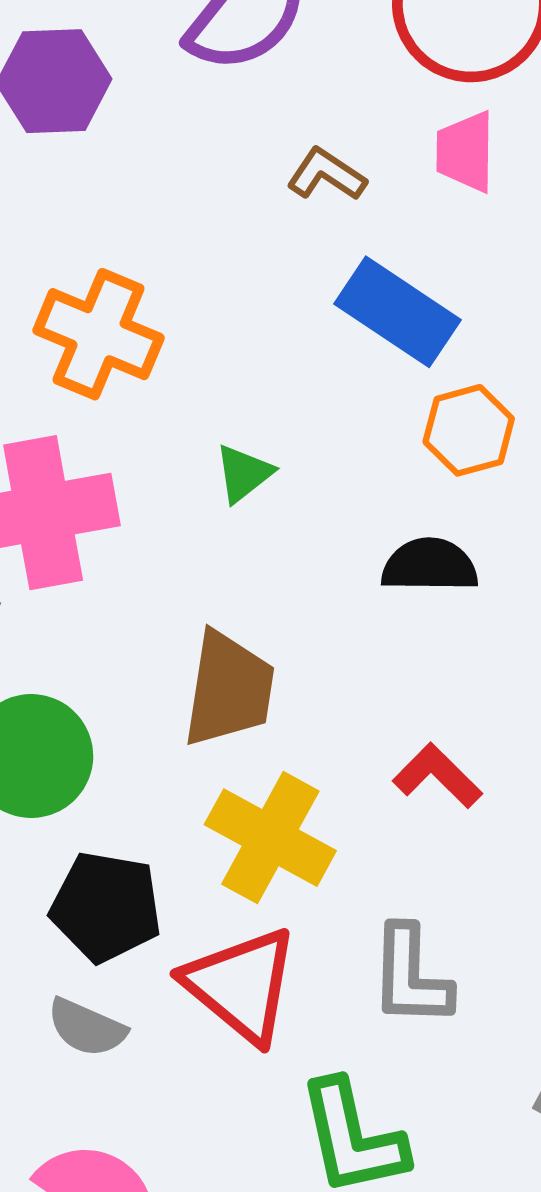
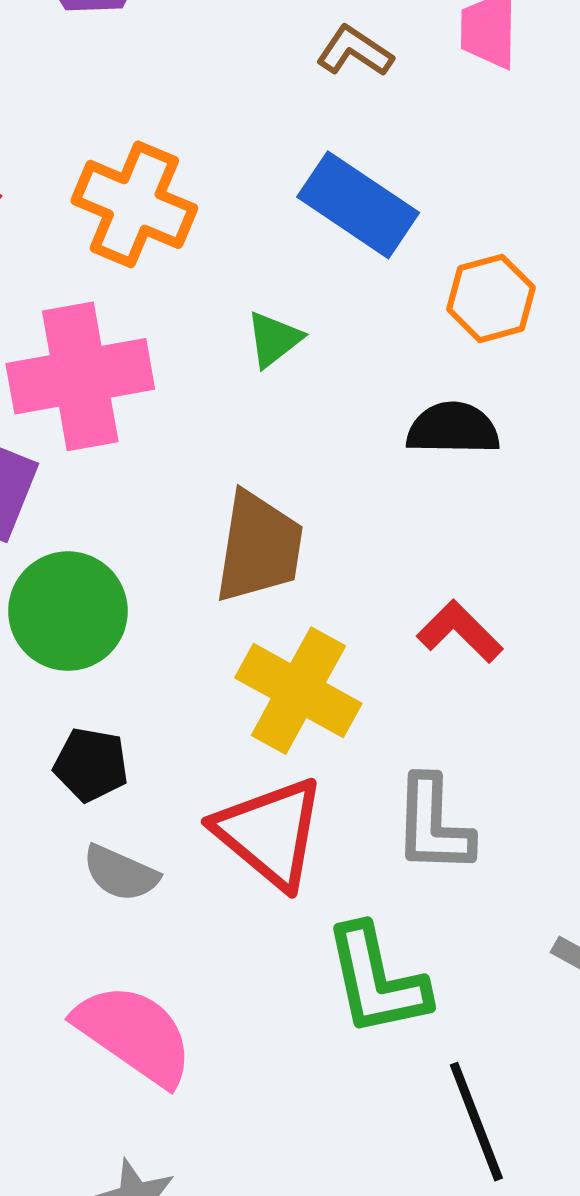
blue rectangle: (398, 312) -> (358, 205), moved
black pentagon: (106, 907) -> (91, 765), moved, size x0.7

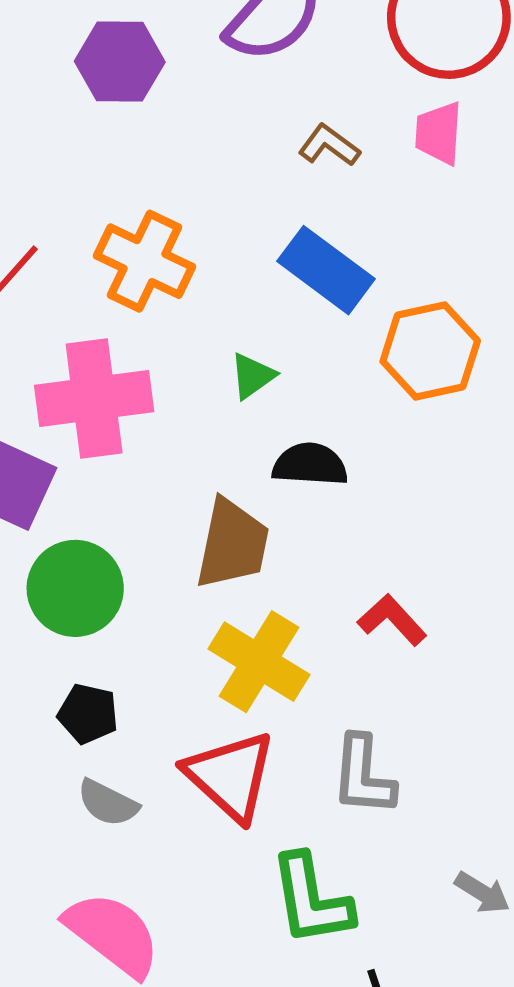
orange hexagon: (491, 298) -> (430, 351), size x1.4
black semicircle: (453, 428) -> (310, 464), moved

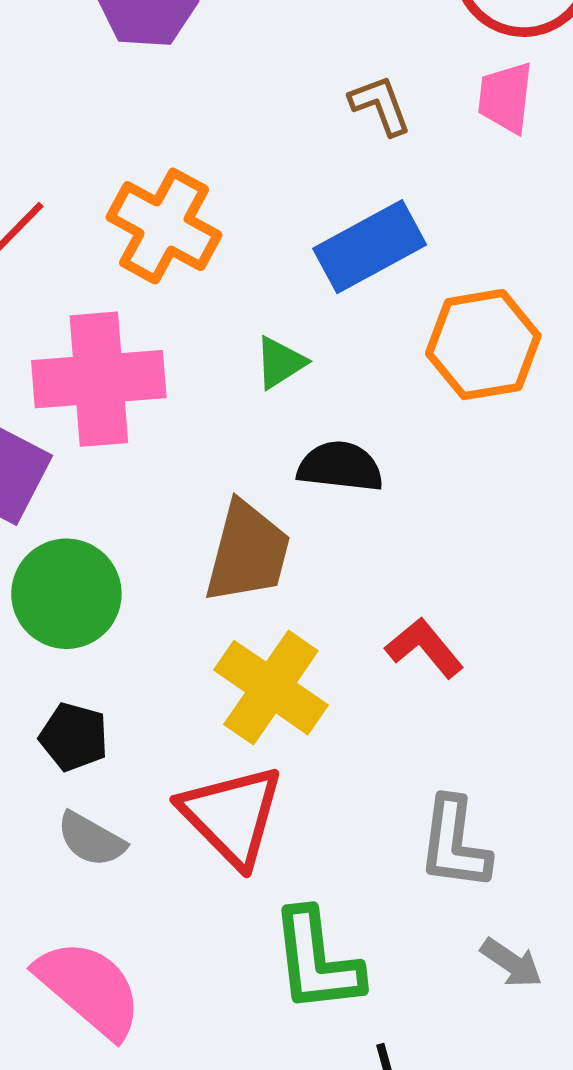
brown L-shape: (329, 145) -> (380, 105), turned 30
blue rectangle: (326, 270) -> (370, 247), turned -68
gray L-shape: (363, 776) -> (454, 843), moved

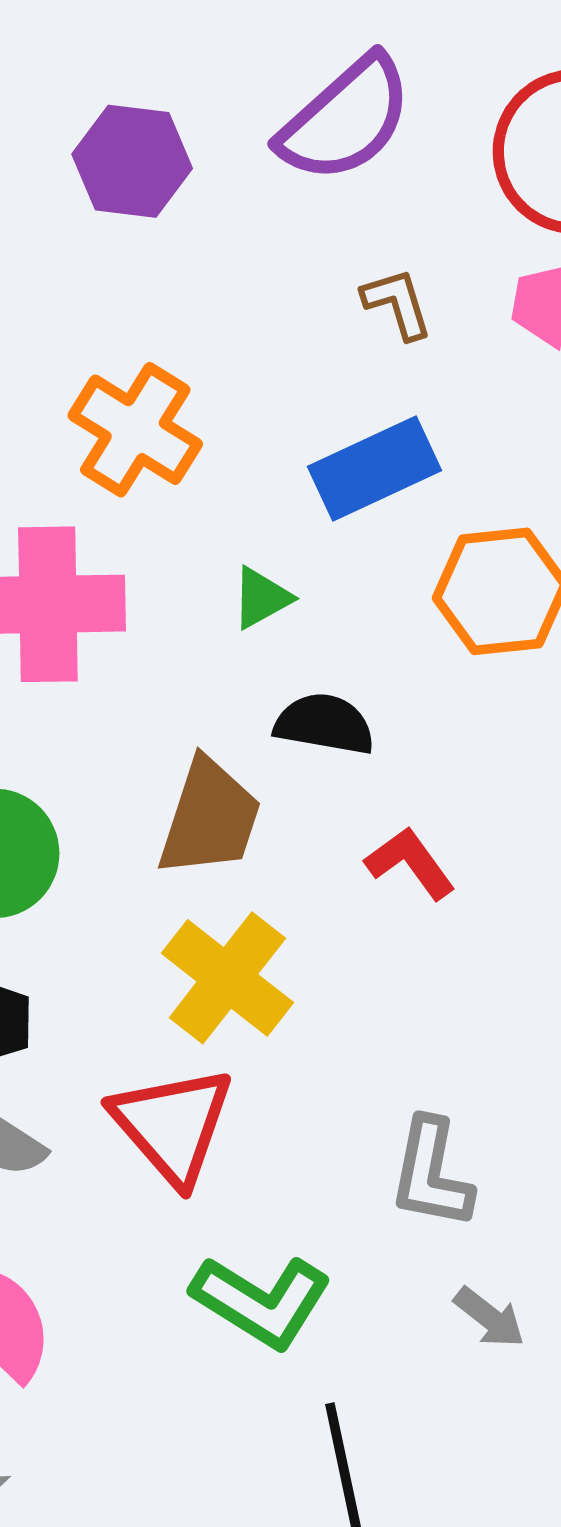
red L-shape: (425, 648) -> (410, 863), moved
green L-shape: (317, 961) -> (261, 1301), turned -55

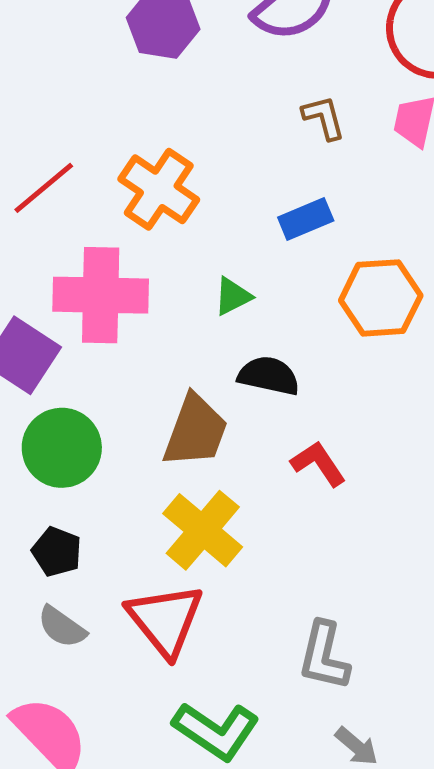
blue rectangle: (375, 469) -> (306, 219), size x0.7

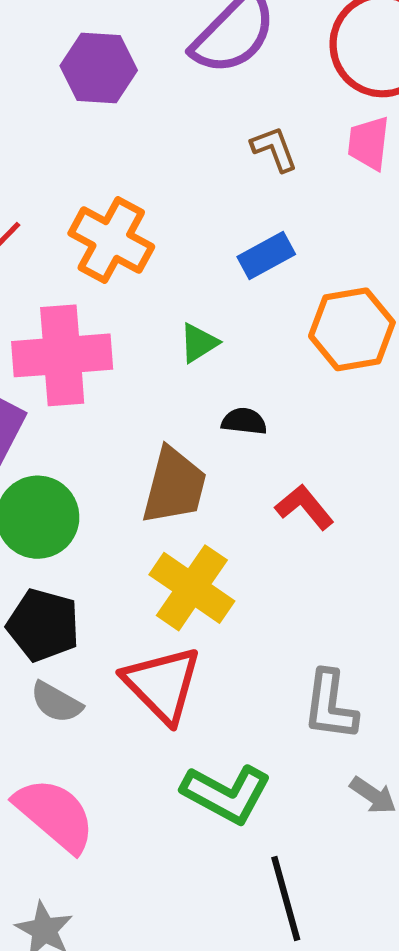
black semicircle: (269, 376) -> (244, 421), size x0.7
black pentagon: (57, 552) -> (43, 625), size x1.4

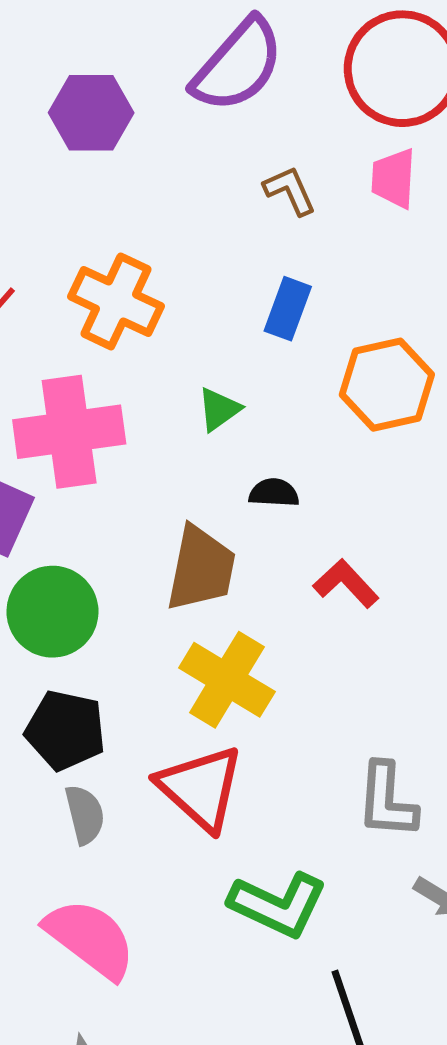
blue rectangle: (266, 255) -> (288, 309), turned -38
gray semicircle: (56, 702) -> (85, 815), turned -130

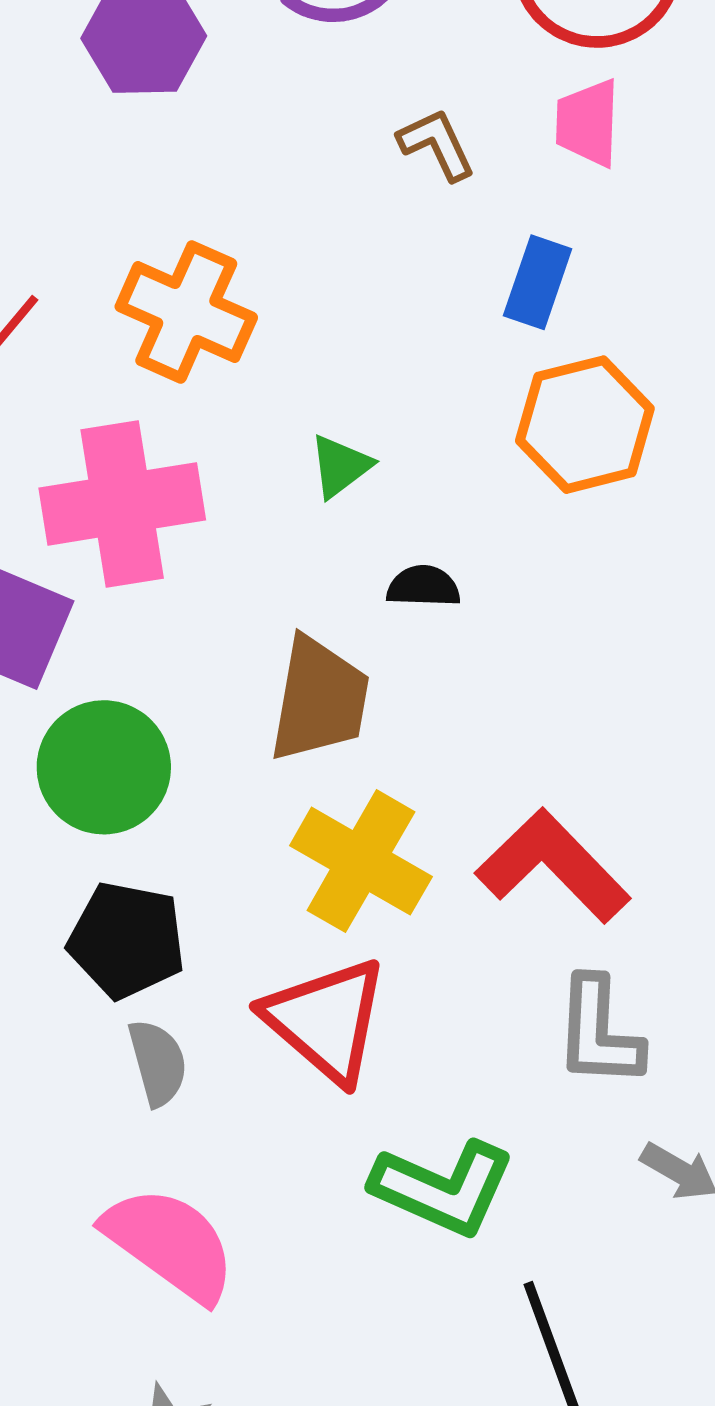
blue rectangle: (288, 309) -> (538, 282), moved
red L-shape: (346, 584) -> (553, 866), moved, size x1.6

